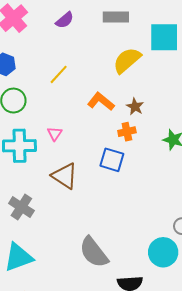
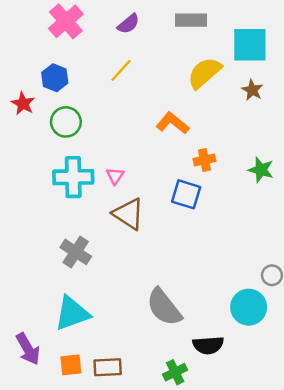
yellow line: (59, 74) -> (121, 70), moved
brown star: (135, 107) -> (252, 90), moved
pink triangle: (55, 134) -> (115, 176), moved

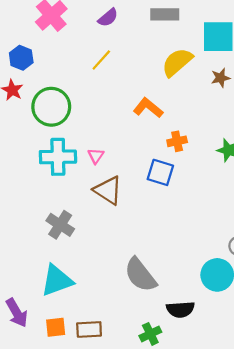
blue hexagon: (55, 78) -> (21, 58), moved
brown star: (252, 90) -> (221, 78), turned 30
green circle: (66, 122) -> (51, 107), size x1.4

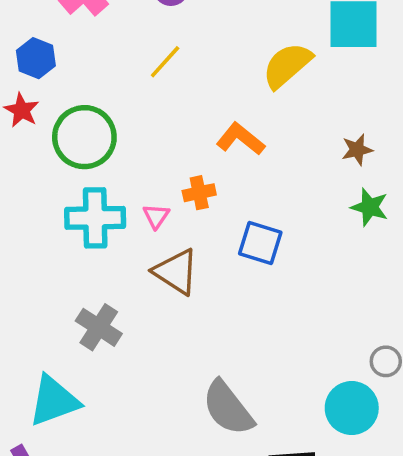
brown star: (221, 78) -> (357, 150), moved
orange cross: (177, 141) -> (199, 193), moved
cyan triangle: (57, 280) -> (54, 401), moved

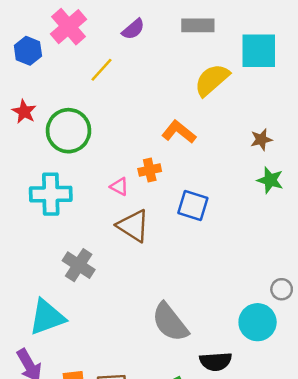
blue hexagon: (36, 58) -> (28, 51), moved
yellow line: (165, 62) -> (101, 70), moved
pink triangle: (156, 216) -> (119, 186), turned -36
cyan cross: (95, 218) -> (51, 194), moved

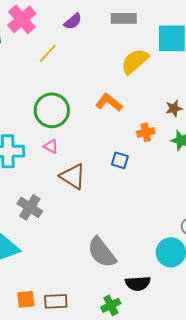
green circle: (69, 131) -> (52, 110), moved
orange cross: (150, 170) -> (146, 132), moved
pink triangle: (119, 186) -> (51, 146), moved
blue square: (193, 205) -> (120, 160), size x0.7

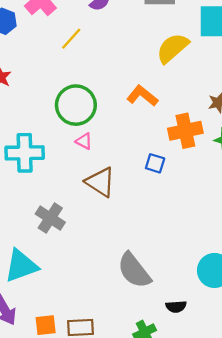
orange cross: (146, 132) -> (185, 131), size x1.6
pink triangle: (51, 146) -> (84, 141), moved
black semicircle: (138, 283) -> (176, 307), size x0.7

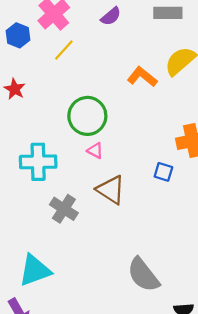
yellow line: (71, 39) -> (64, 50), moved
orange L-shape: (142, 96) -> (142, 77), moved
gray cross: (50, 218) -> (64, 209), moved

